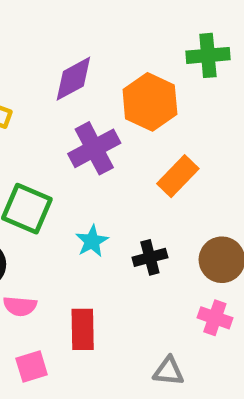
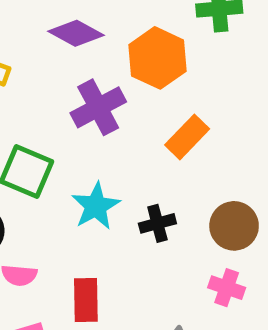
purple diamond: (73, 79) -> (76, 33), turned 57
cyan star: (92, 241) -> (96, 206), size x1.4

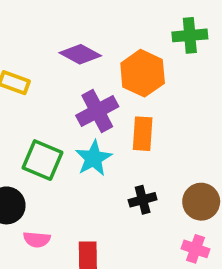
orange rectangle: (187, 137) -> (143, 134), moved, turned -40
cyan star: (96, 206) -> (93, 158), moved

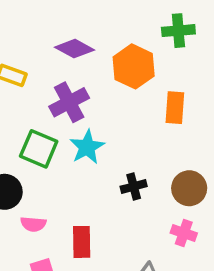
purple cross: (97, 111) -> (69, 102), moved
orange rectangle: (143, 134) -> (175, 108), moved

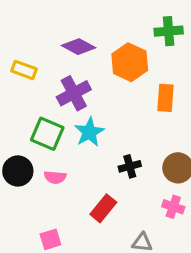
pink semicircle: (33, 224) -> (55, 177), moved
red rectangle: (82, 242) -> (103, 208), moved, turned 40

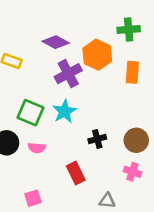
purple cross: (74, 93) -> (68, 74), moved
orange rectangle: (165, 98) -> (132, 72), moved
red rectangle: (103, 208) -> (76, 173), turned -65

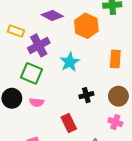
orange rectangle: (132, 72) -> (115, 59), moved
purple cross: (68, 74) -> (39, 45), moved
cyan star: (64, 111) -> (70, 62), moved

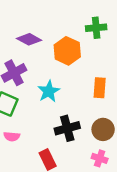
black cross: (86, 95) -> (67, 128), size x1.5

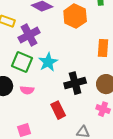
cyan star: (49, 91) -> (48, 62), moved

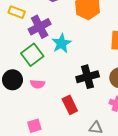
green square: (22, 62) -> (32, 55), turned 30
cyan star: (48, 62) -> (61, 43), moved

